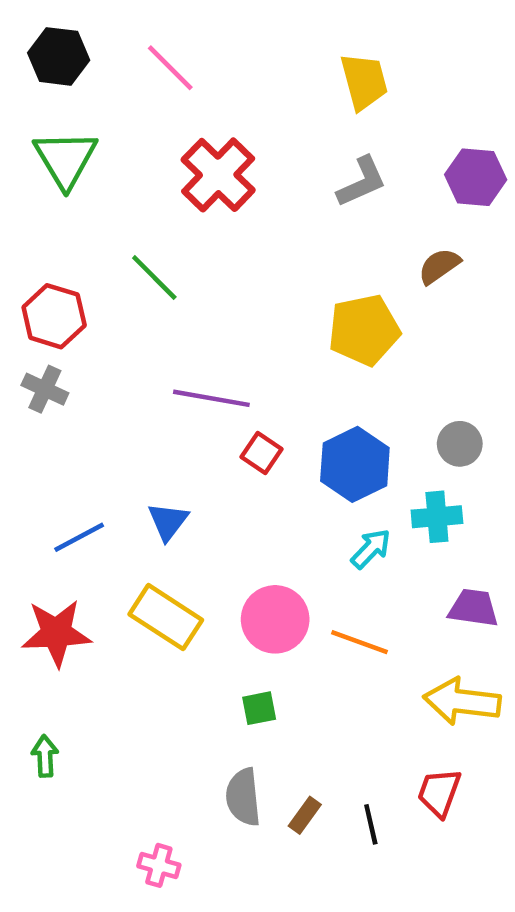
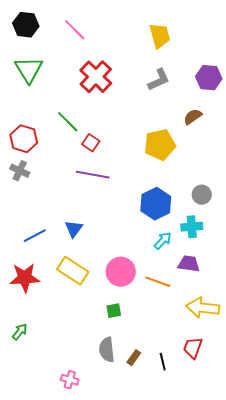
red square: (261, 453) -> (91, 143), moved
purple trapezoid: (473, 608) -> (189, 264), moved
green arrow: (45, 756) -> (20, 332), turned 42

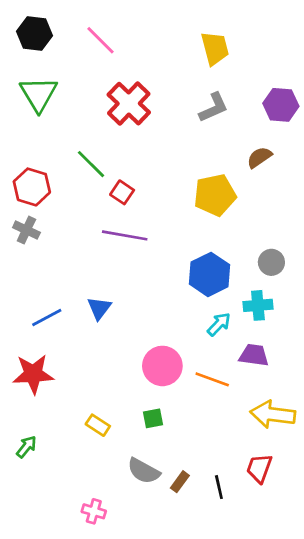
yellow rectangle: (73, 271) -> (98, 425), moved, size x0.6
gray semicircle: (107, 350) -> (144, 471), turned -55

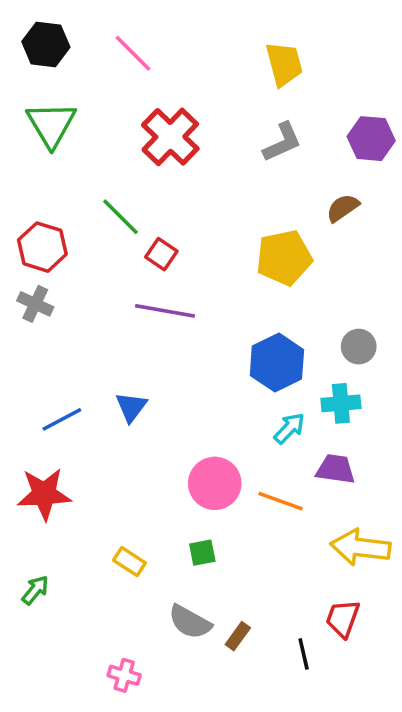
black line: (219, 487) -> (304, 654), moved

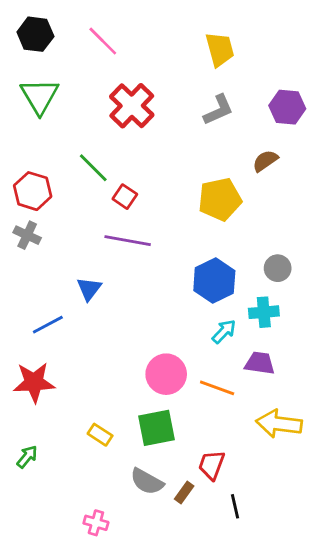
blue triangle: (131, 407) -> (89, 289), moved
green square: (202, 553) -> (157, 428), size x1.8
red trapezoid: (343, 618) -> (212, 465), moved

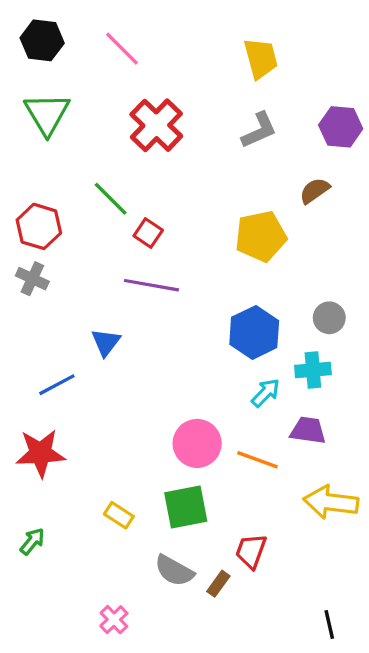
black line: (235, 506) -> (329, 625), moved
pink cross: (96, 523) -> (114, 620), turned 30

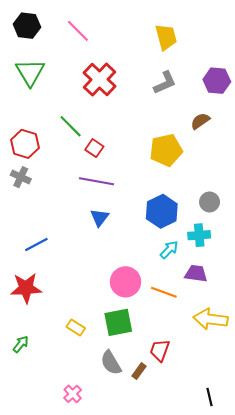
blue triangle: (106, 342) -> (100, 218), moved
gray semicircle: (174, 571) -> (111, 363), turned 30

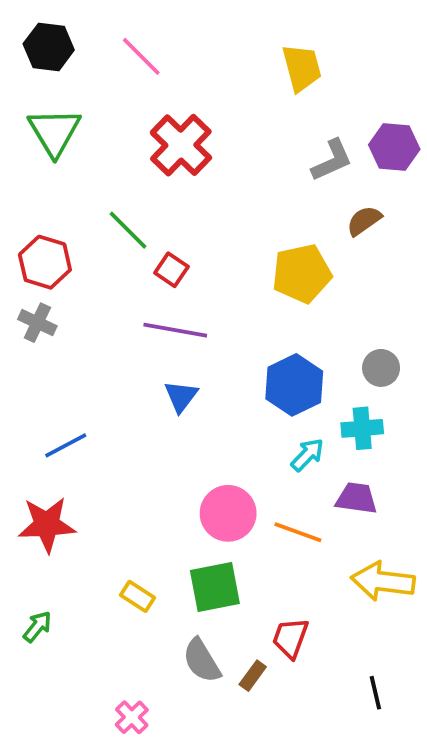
gray L-shape: (165, 83) -> (332, 160), moved
black line: (210, 397) -> (375, 693), moved

